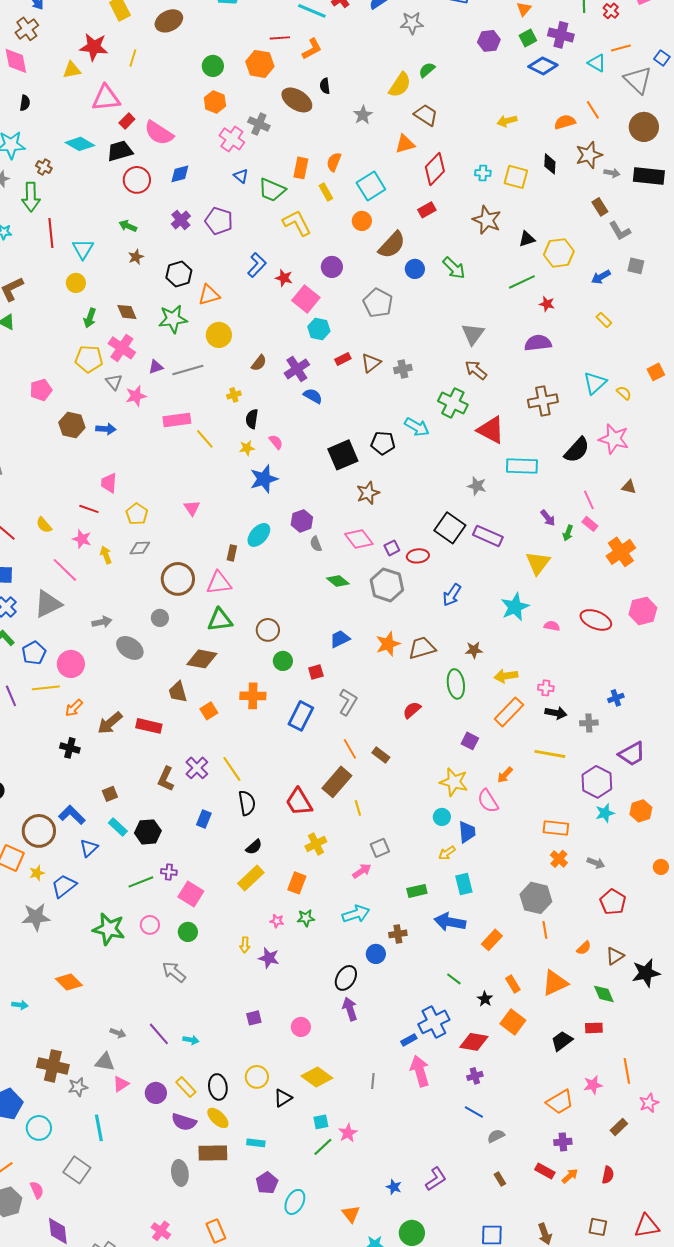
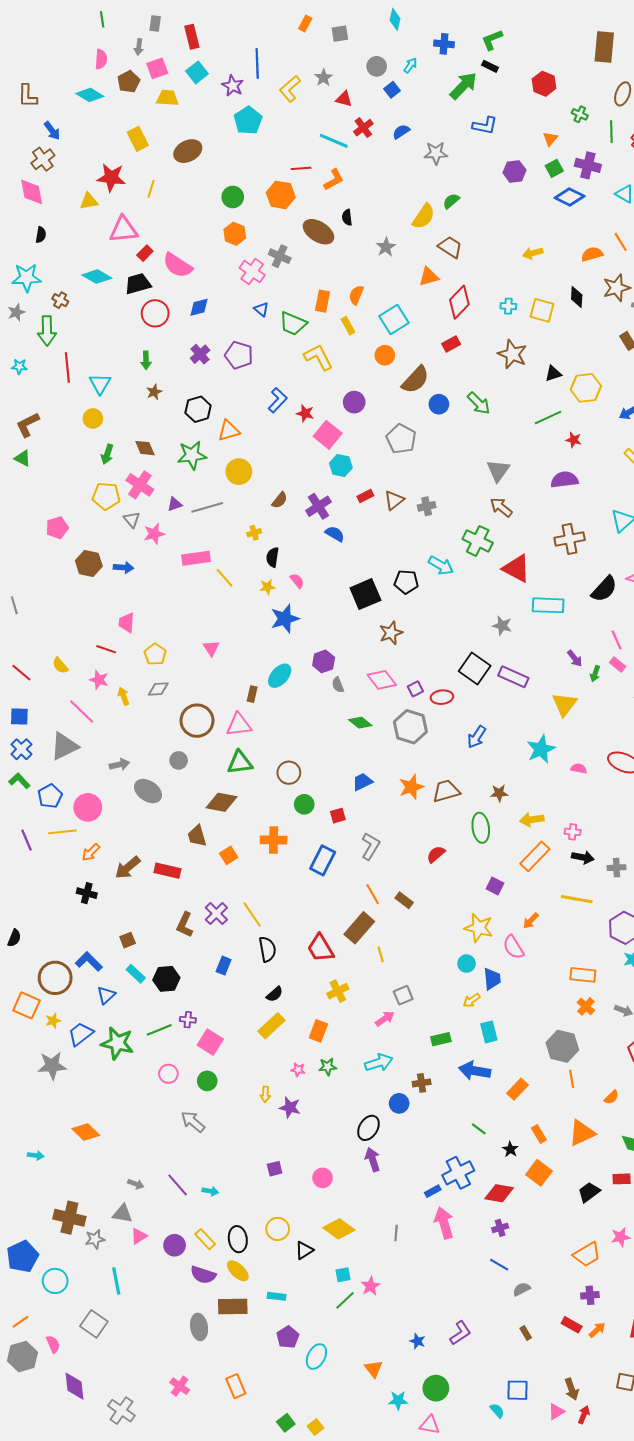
green arrow: (128, 226) -> (146, 360), turned -114
green star: (109, 929) -> (117, 1043), moved

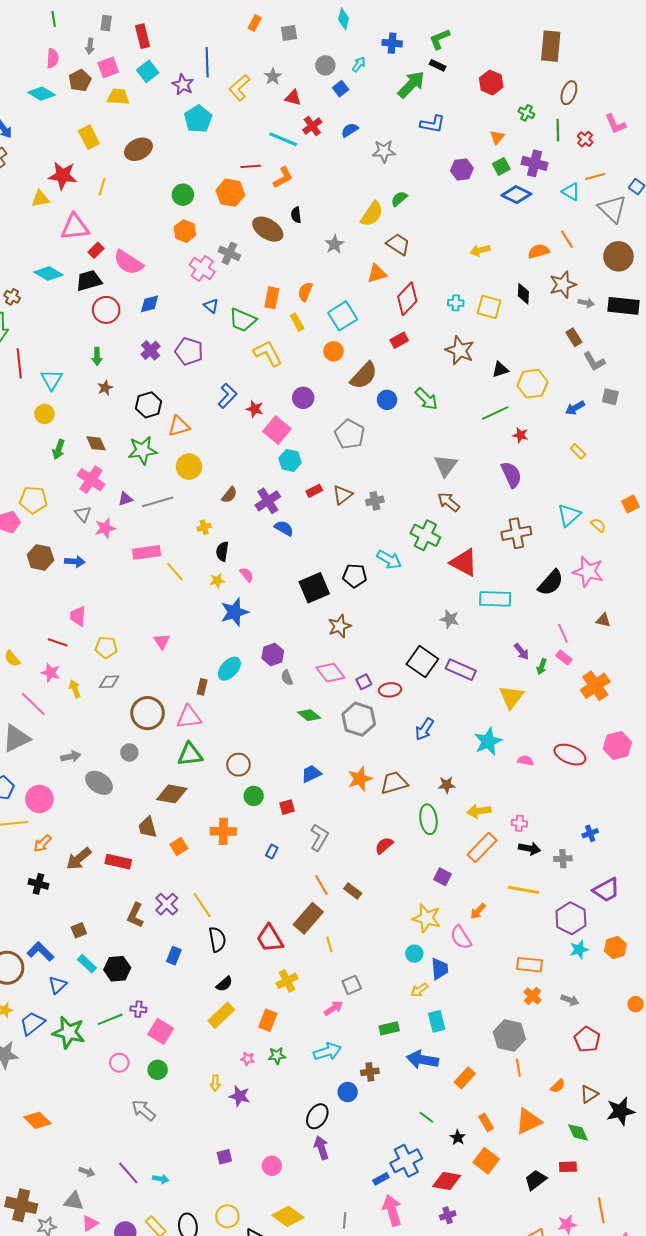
purple semicircle: (564, 480) -> (511, 475), turned 72
yellow pentagon: (106, 496) -> (33, 500), moved
yellow pentagon: (155, 654) -> (106, 647), turned -30
blue rectangle: (323, 860) -> (272, 852), size x0.5

